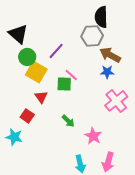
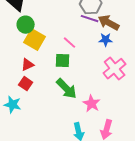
purple line: (56, 51) -> (90, 19), moved, turned 66
green square: (64, 84) -> (63, 61), moved
red triangle: (41, 97) -> (28, 65), moved, turned 40
green arrow: (68, 121) -> (67, 89), size x1.6

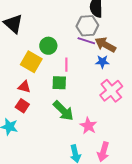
green circle: (26, 25) -> (48, 46), moved
pink line: (70, 43) -> (66, 65), turned 48
red triangle: (28, 65) -> (24, 87), turned 40

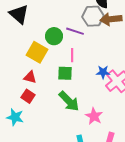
purple line: (86, 41) -> (75, 31), moved
brown arrow: (105, 45) -> (111, 19), moved, turned -35
blue star: (102, 62) -> (103, 72), moved

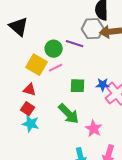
pink line: (72, 55) -> (56, 68), moved, turned 64
green square: (65, 73) -> (78, 86), moved
cyan star: (15, 117) -> (31, 124), moved

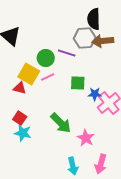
green square: (78, 86) -> (78, 83), moved
red triangle: (30, 90) -> (20, 88), moved

